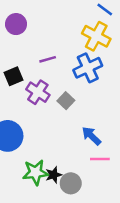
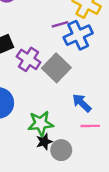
purple line: (48, 59) -> (60, 24), moved
gray square: (66, 101) -> (56, 68), size x1.6
green star: (35, 172) -> (41, 123), moved

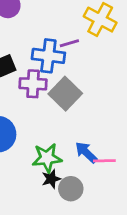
blue cross: (78, 35) -> (48, 56), moved, turned 32
purple cross: (29, 59) -> (33, 84), turned -30
blue arrow: (82, 103) -> (86, 152), moved

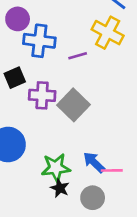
blue cross: (48, 56) -> (39, 41), moved
black star: (51, 179) -> (60, 188), turned -30
gray circle: (71, 189) -> (93, 198), moved

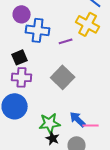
purple cross: (42, 95) -> (22, 77), moved

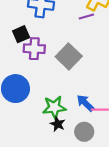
purple line: (66, 41) -> (86, 17), moved
purple cross: (22, 77) -> (34, 49), moved

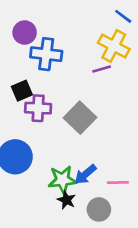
blue arrow: (85, 103) -> (85, 174), moved, turned -84

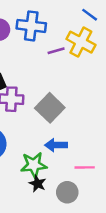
blue cross: (46, 54) -> (31, 26), moved
purple line: (102, 69) -> (56, 51), moved
blue arrow: (85, 174) -> (56, 145), moved, turned 40

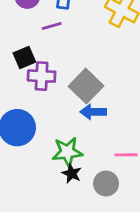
purple line: (56, 51) -> (52, 26), moved
blue arrow: (56, 145) -> (93, 112), moved

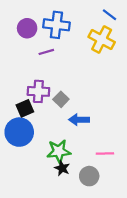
black square: (24, 57) -> (25, 108), moved
gray square: (86, 86) -> (61, 99), moved, size x0.6

